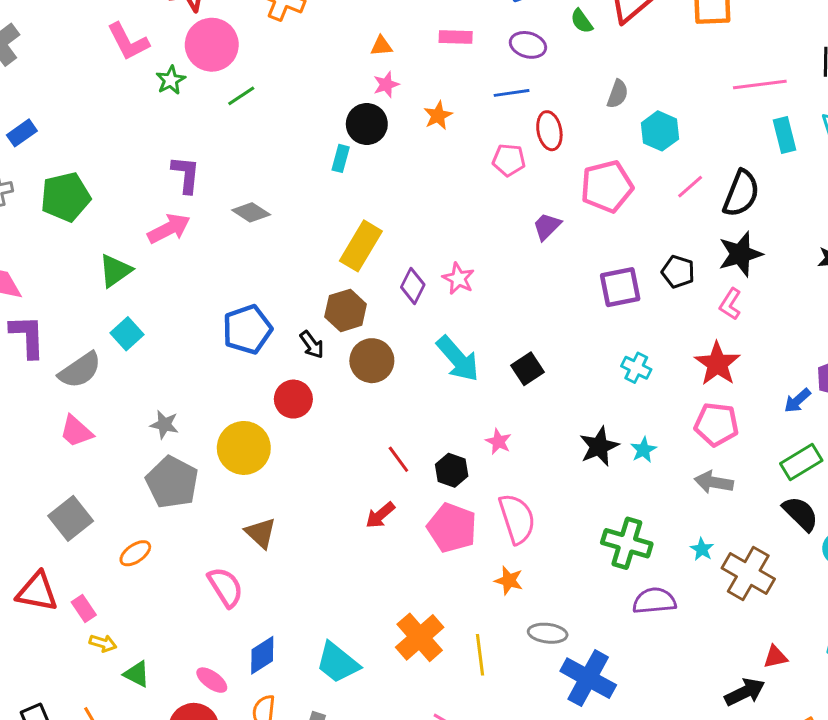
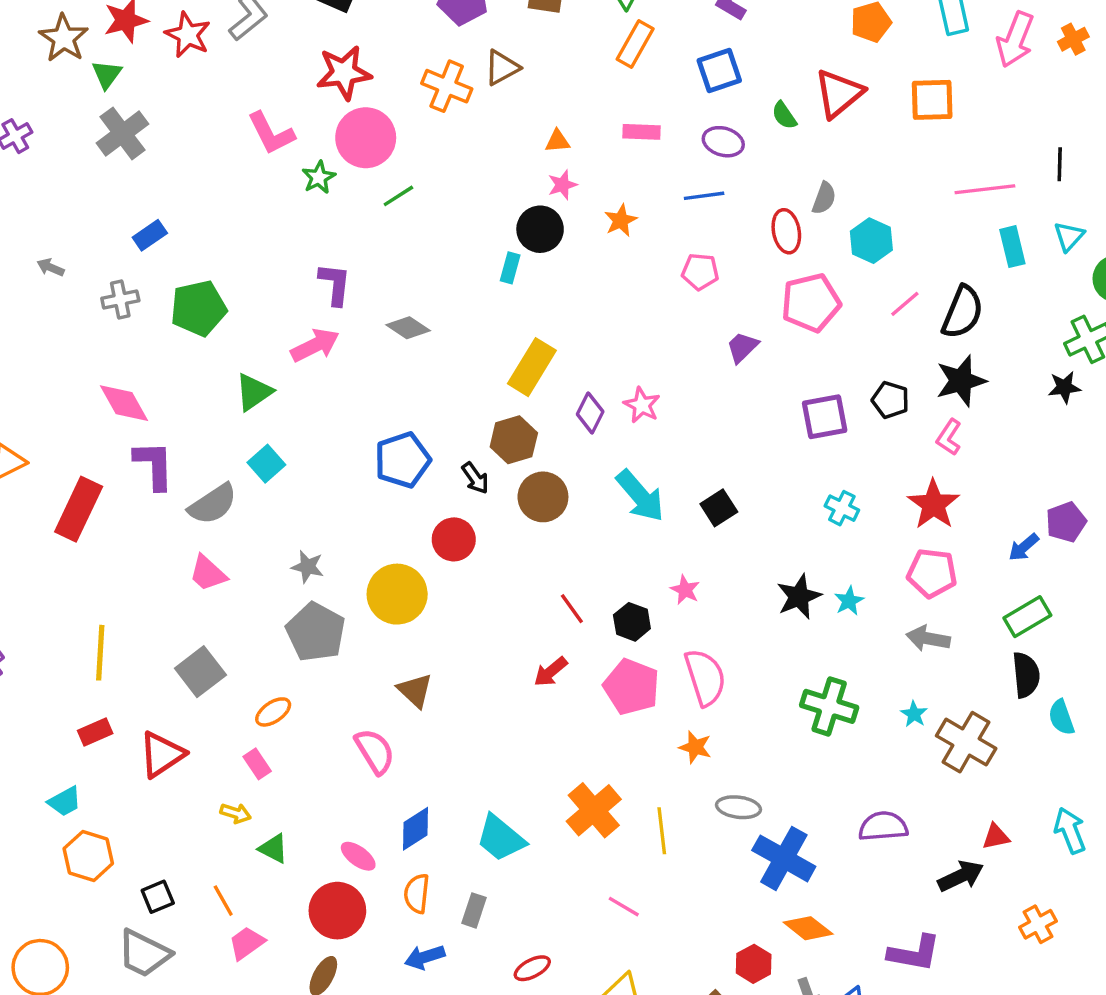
red ellipse: (549, 131) -> (786, 231), moved
black semicircle: (801, 514) -> (1026, 675), turned 39
red triangle: (37, 592) -> (162, 754), turned -45
purple semicircle: (654, 601) -> (883, 826), moved
pink rectangle: (84, 609) -> (257, 764), moved

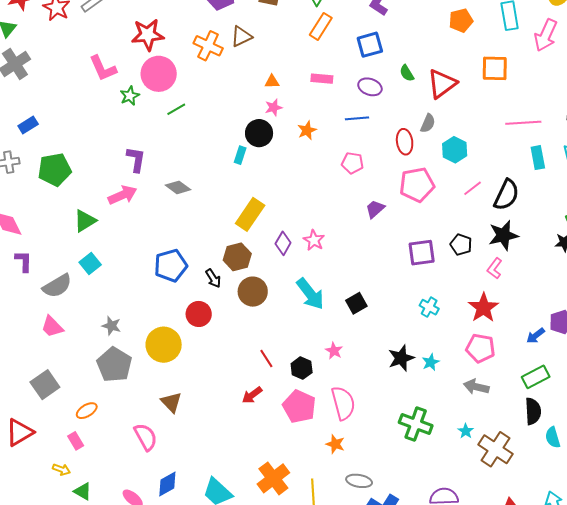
red triangle: (839, 93) -> (442, 84), moved
purple L-shape: (154, 465) -> (24, 261), size x0.7

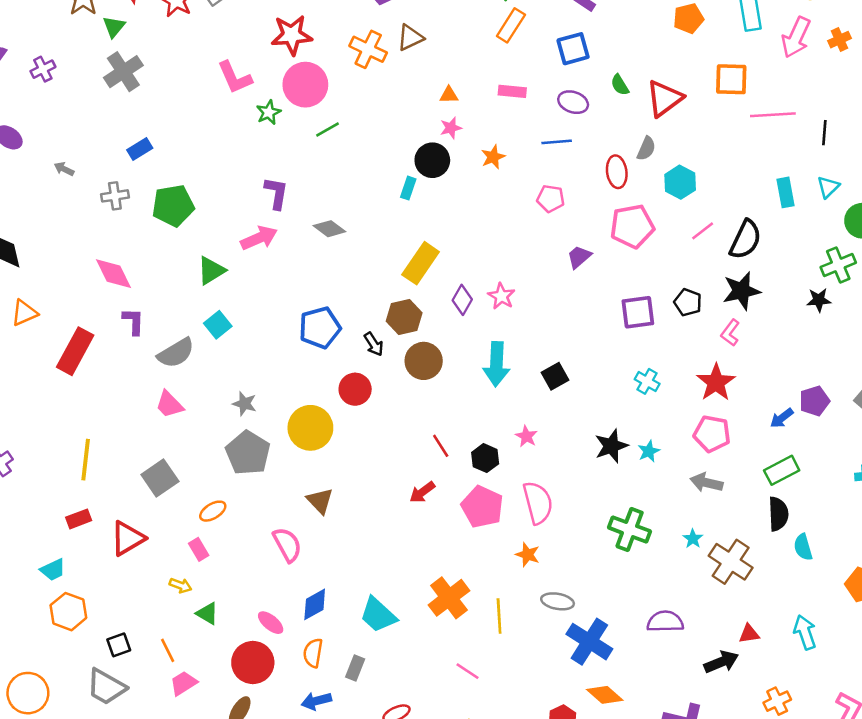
pink line: (523, 123) -> (773, 115), moved
cyan arrow: (310, 294) -> (496, 364), turned 40

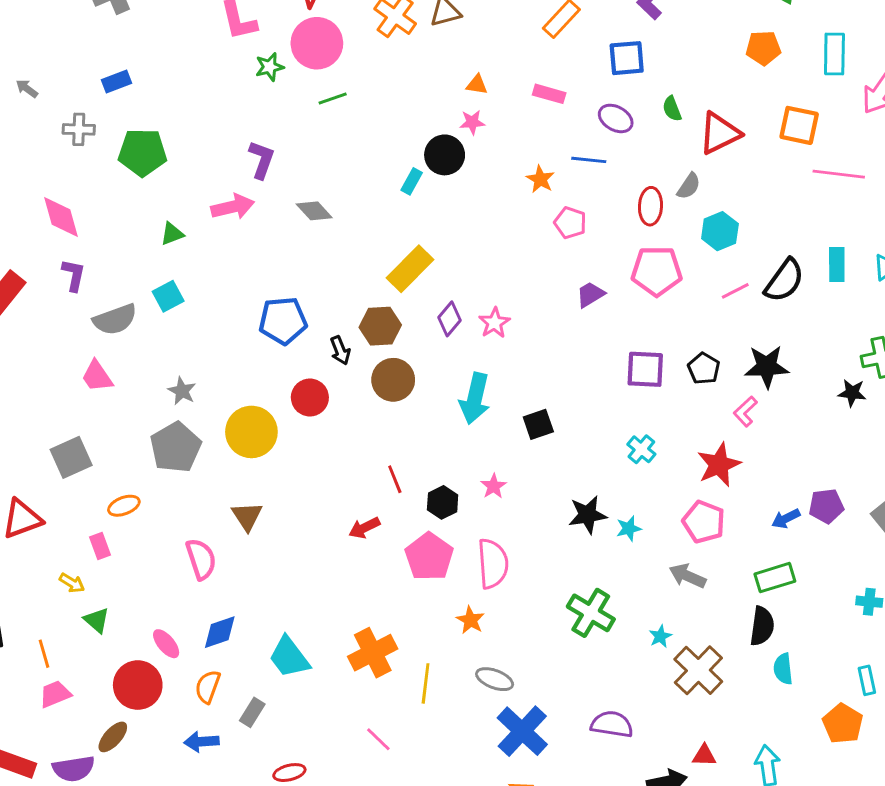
orange star: (493, 157) -> (540, 179), moved, turned -30
black semicircle: (745, 240) -> (784, 280), moved
green triangle: (211, 271) -> (172, 234), size x0.7

